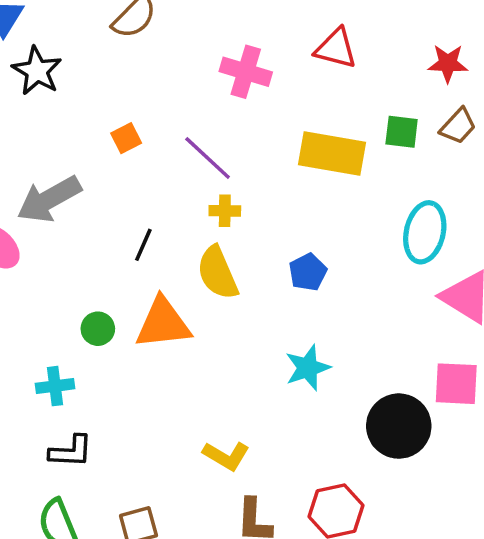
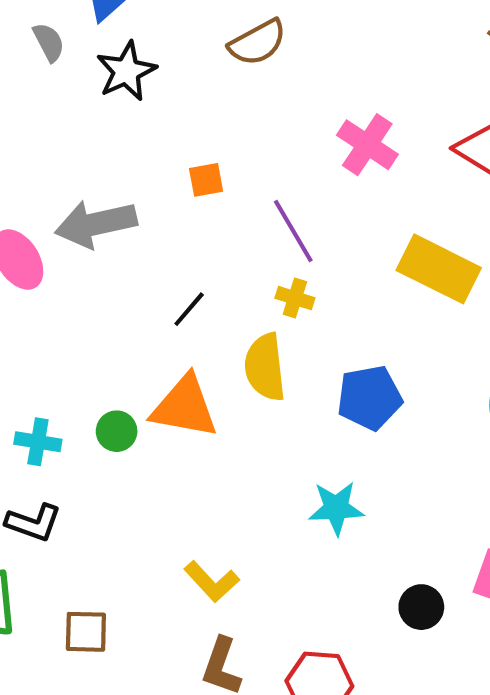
blue pentagon: (308, 272) -> (370, 398), size x1.4
green circle: (98, 329) -> (117, 431), moved
black circle: (399, 426) -> (421, 607), size x0.6

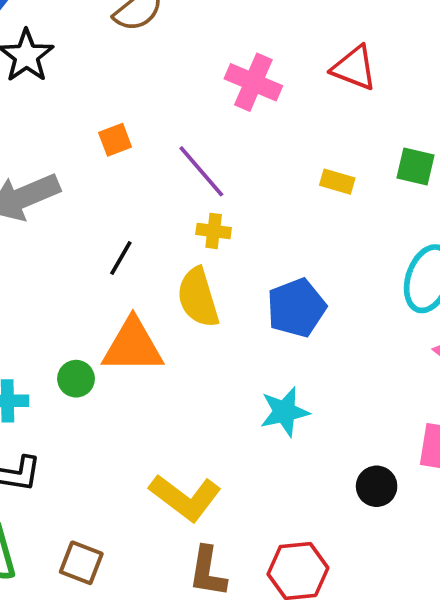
yellow rectangle: (439, 269) -> (337, 182), size x0.5
yellow L-shape: (212, 582) -> (185, 498), size x1.4
brown square: (86, 632) -> (81, 563), turned 30

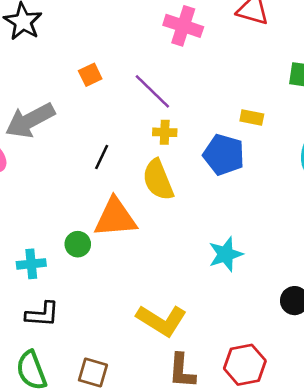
yellow rectangle: (337, 182) -> (252, 118), moved
blue pentagon: (296, 308) -> (224, 155), moved, turned -30

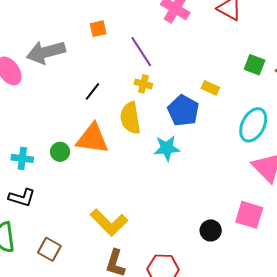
cyan star: (226, 254) -> (167, 148), moved

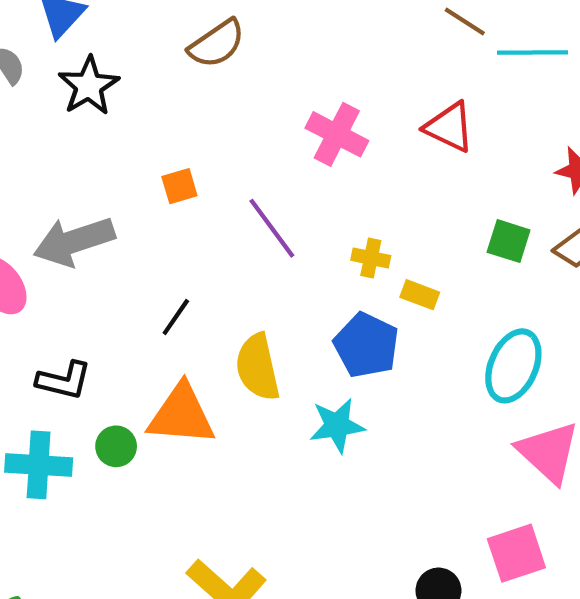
yellow cross: (143, 84) -> (371, 258), moved
cyan cross: (22, 158) -> (39, 465), size x1.4
black L-shape: (22, 198) -> (64, 380), moved
pink square: (249, 215) -> (516, 553), turned -32

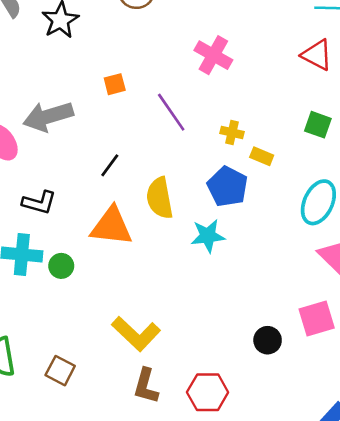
red triangle: (449, 127) -> (317, 55), moved
green circle: (116, 446) -> (61, 266), moved

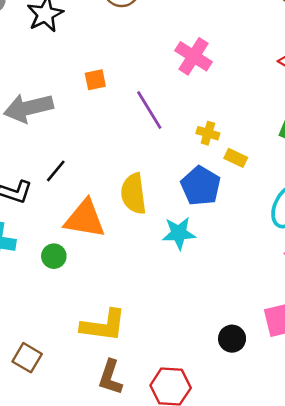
black line: (110, 165) -> (56, 171), moved
green circle: (61, 266) -> (54, 256), moved
yellow L-shape: (136, 334) -> (103, 325), turned -39

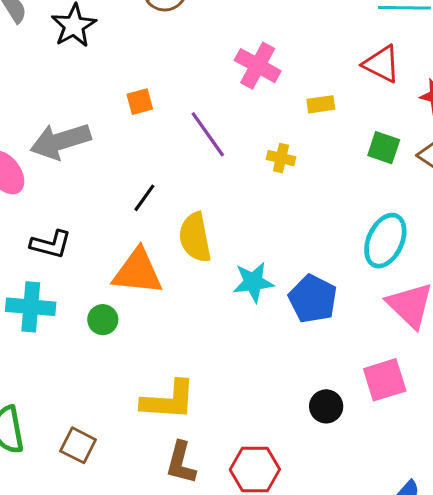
yellow rectangle: (236, 158) -> (321, 104), moved, turned -30
black line: (56, 171) -> (144, 198), moved
blue pentagon: (201, 186) -> (313, 299), moved

